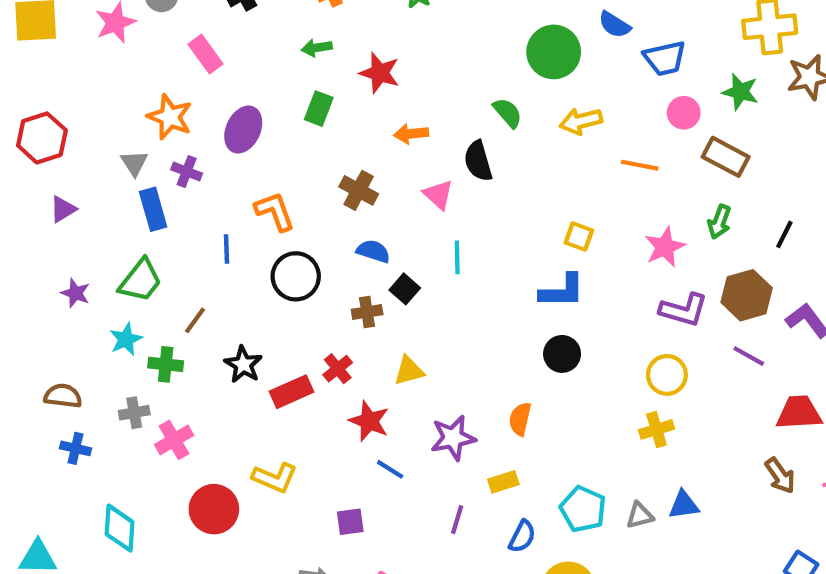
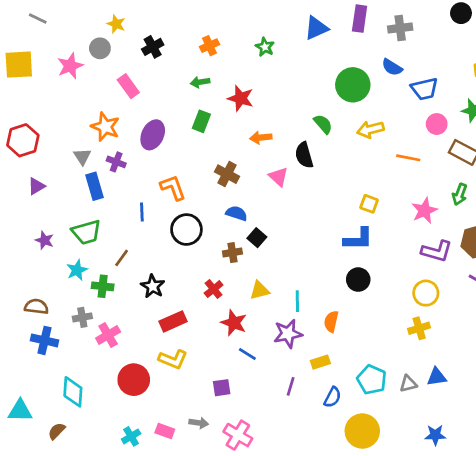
cyan line: (457, 257) -> (297, 301), moved
green trapezoid: (141, 281) -> (86, 232), turned 36
red rectangle: (292, 392) -> (173, 321), moved
blue cross: (75, 448) -> (44, 340), size x1.4

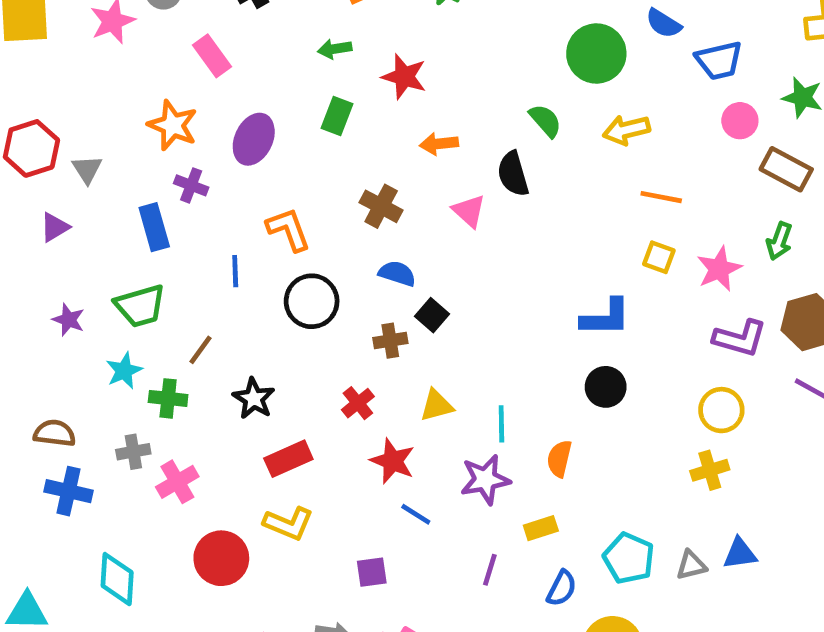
gray triangle: (82, 156) -> (87, 169), moved
orange line: (408, 158) -> (661, 197), moved
yellow square: (369, 204) -> (659, 257), moved

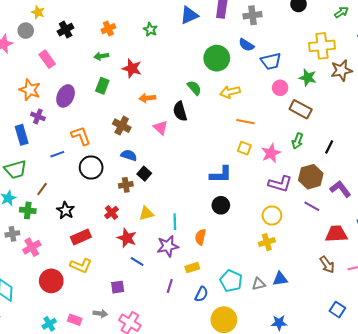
blue line: (235, 271) -> (57, 154), turned 72

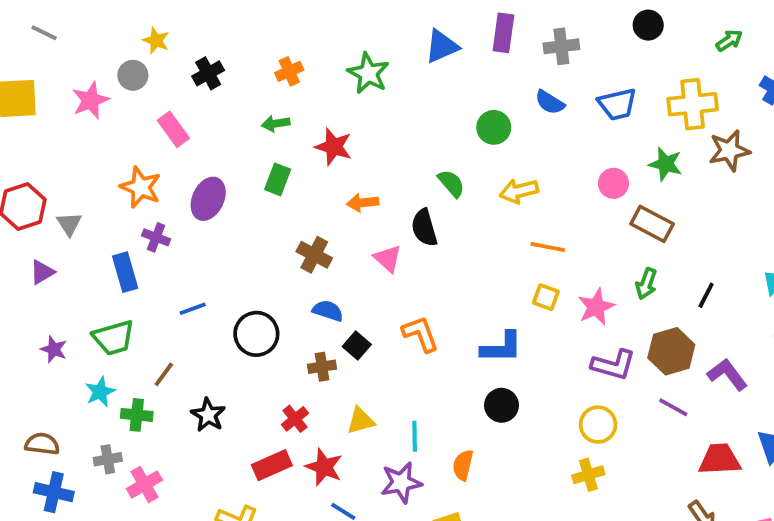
green star: (150, 30) -> (368, 73), size x1.5
green circle: (217, 58) -> (494, 127), size x0.7
blue trapezoid: (271, 61) -> (617, 104), moved
orange L-shape: (81, 136) -> (420, 334), moved
red rectangle: (81, 237) -> (272, 465), moved

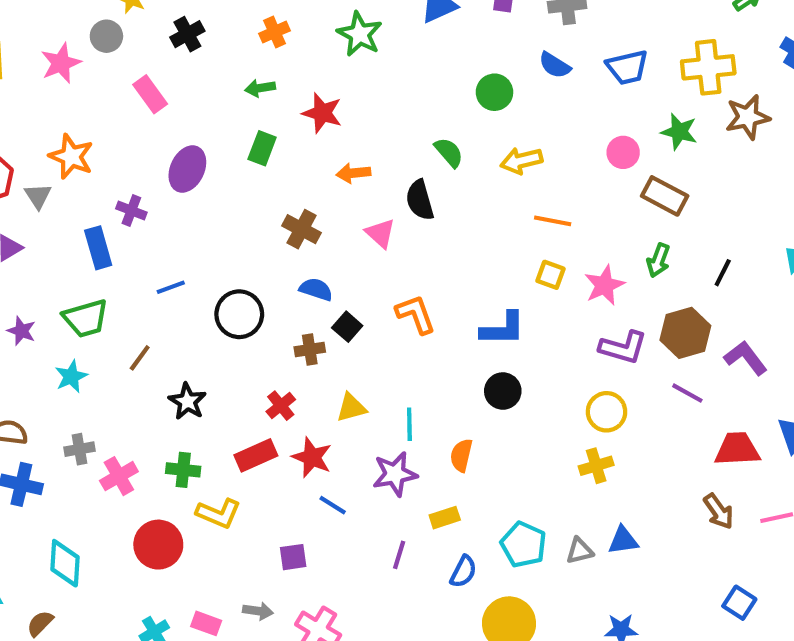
orange star: (141, 187) -> (71, 157), moved
green cross: (137, 415) -> (183, 470), moved

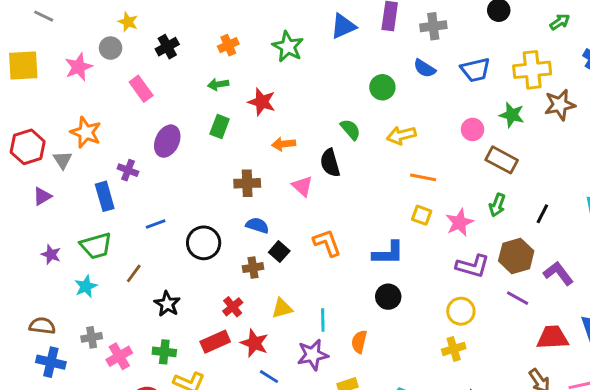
brown cross: (302, 229) -> (247, 183), turned -30

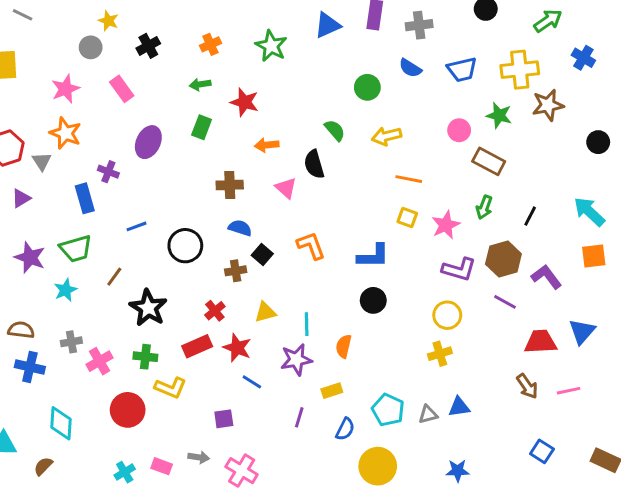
green arrow: (560, 22) -> (548, 21), size x1.4
pink star: (79, 67) -> (65, 89), moved
purple star: (51, 254) -> (30, 258), size x1.5
black star: (167, 304) -> (148, 308), size x1.4

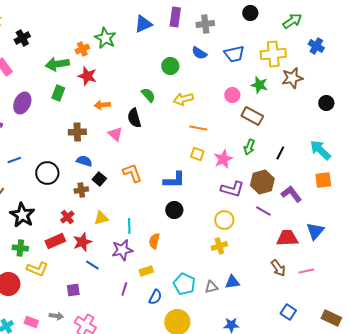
orange cross: (210, 44) -> (82, 49), moved
green arrow: (200, 84) -> (57, 64), size x1.6
red star: (237, 348) -> (82, 242), turned 30

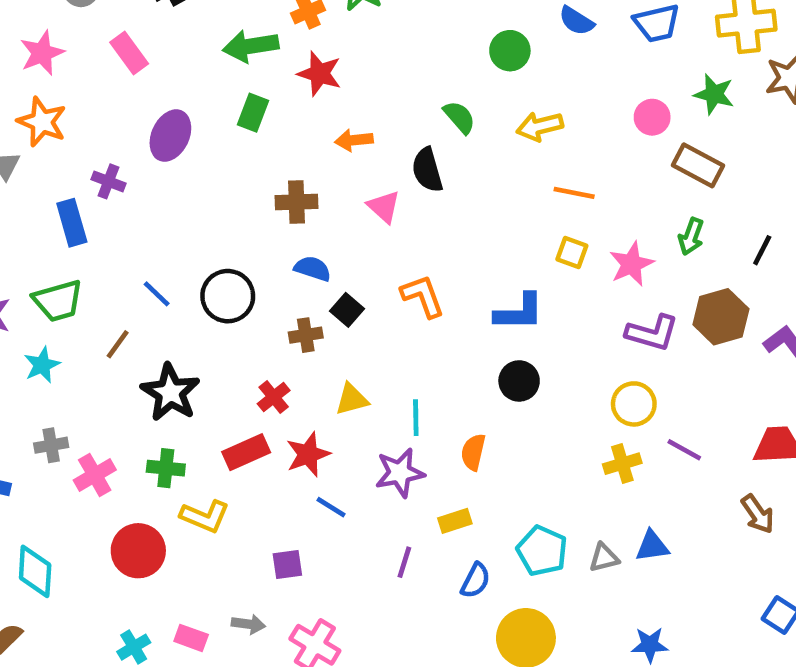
blue line: (14, 160) -> (157, 294), moved, turned 64
purple line: (263, 211) -> (684, 450), moved

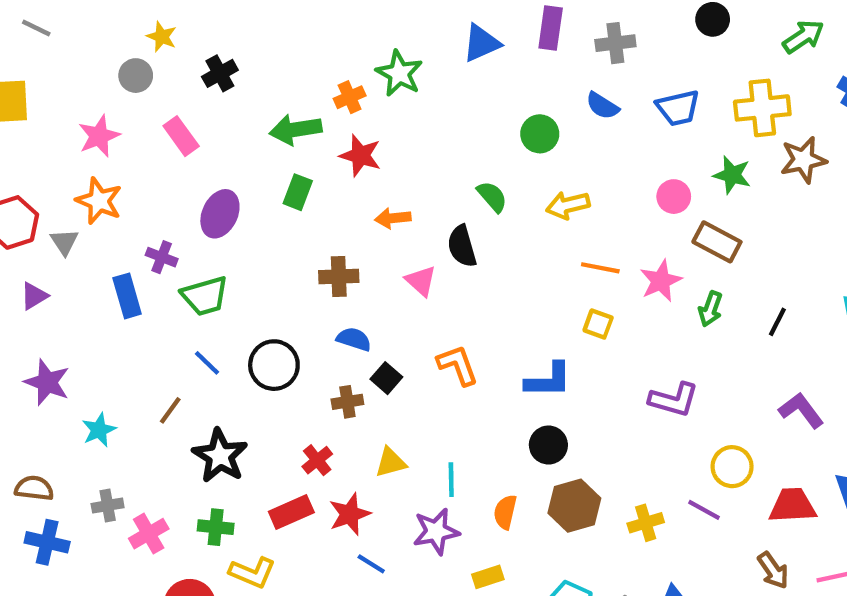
pink star: (631, 264) -> (661, 281), moved
green trapezoid: (58, 301) -> (205, 296), moved
brown hexagon: (721, 317) -> (574, 506), moved
yellow circle: (634, 404) -> (732, 467), moved

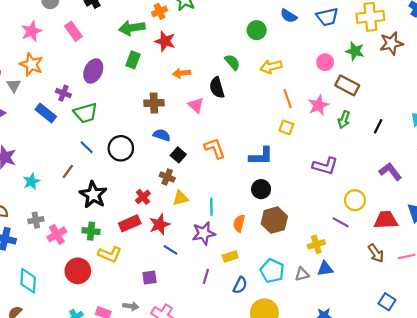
orange line: (600, 268) -> (288, 99), turned 60
blue rectangle: (127, 296) -> (46, 113), turned -35
brown cross: (347, 402) -> (167, 177), moved, turned 32
yellow cross: (646, 523) -> (316, 244), moved

